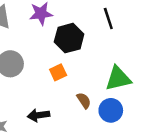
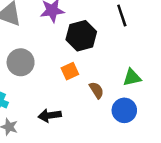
green triangle: (118, 78) -> (132, 77), size x0.7
brown semicircle: (84, 101) -> (96, 90), moved

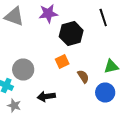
gray circle: (21, 62) -> (23, 70), moved

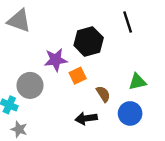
purple star: (48, 14) -> (56, 60), moved
black arrow: (46, 96) -> (86, 118), moved

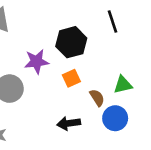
orange square: (78, 76) -> (71, 78), moved
brown semicircle: (103, 94) -> (97, 98), moved

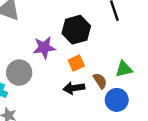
black arrow: (69, 123) -> (74, 88), moved

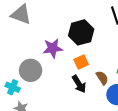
black arrow: (74, 88) -> (79, 84), turned -114

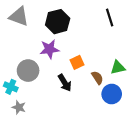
black hexagon: (81, 32) -> (58, 22), moved
black arrow: (79, 84) -> (65, 83), moved

